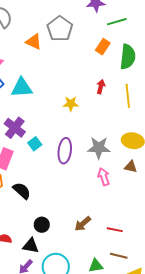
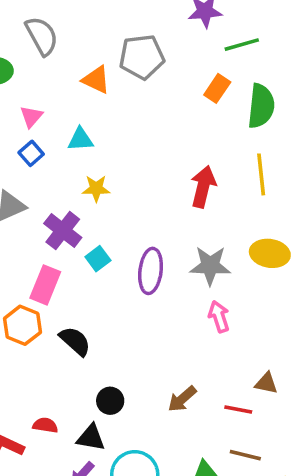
gray pentagon: (60, 29) -> (142, 57), turned 30
red arrow: (101, 87) -> (203, 187), moved, size x1.6
cyan triangle: (22, 88) -> (80, 139), moved, size x0.7
yellow star: (71, 104) -> (96, 188), moved
brown triangle: (131, 167) -> (266, 383), moved

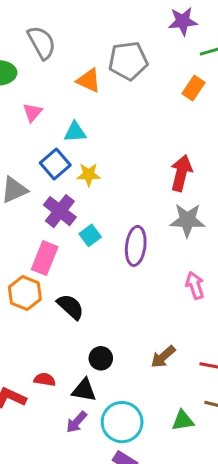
blue square: (31, 153) -> (55, 164), moved, size x1.4
gray star: (210, 266) -> (187, 220), moved

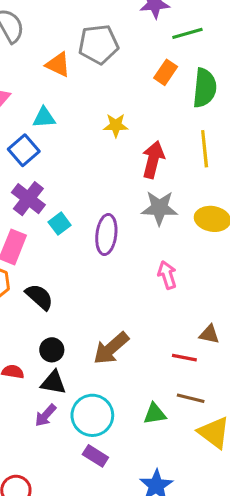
yellow star: (89, 175) -> (116, 125), moved
brown arrow: (163, 357) -> (111, 348), moved, size x1.4
black circle: (101, 358) -> (52, 350), moved

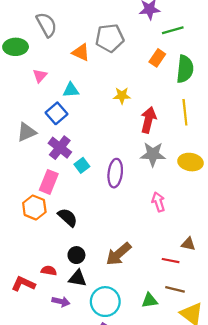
purple arrow: (46, 415) -> (61, 302), moved, turned -119

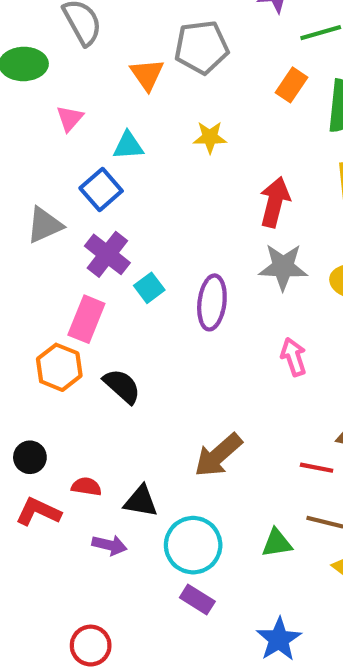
orange triangle: (81, 52) -> (147, 74), turned 30
yellow star: (122, 96) -> (210, 137), moved
black circle: (76, 255) -> (30, 457), moved

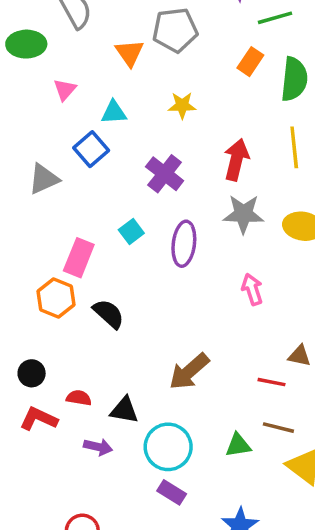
purple cross: (107, 254) -> (165, 174), moved

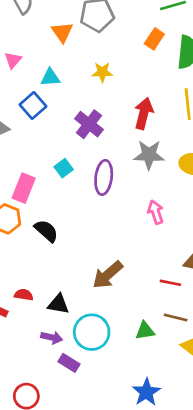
purple arrow: (98, 447) -> (52, 337), moved
purple rectangle: (172, 492) -> (69, 363), moved

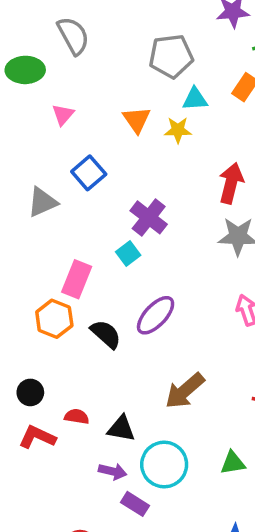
orange triangle: (62, 32) -> (137, 120), moved
cyan triangle: (50, 77) -> (195, 99), moved
purple cross: (89, 124) -> (149, 217), moved
purple ellipse: (104, 177) -> (156, 315), moved, turned 36

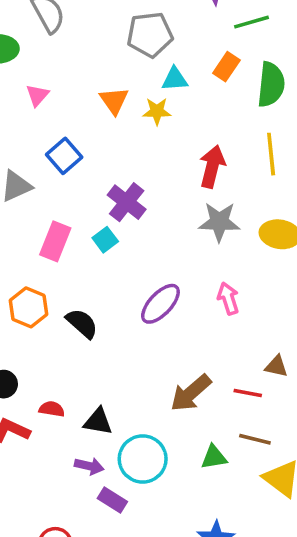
pink rectangle: (77, 279) -> (55, 241), moved
purple ellipse: (156, 315) -> (160, 304), moved
brown arrow: (185, 391) -> (191, 393), moved

